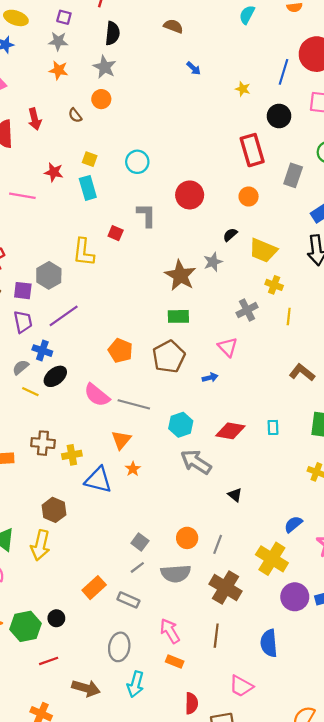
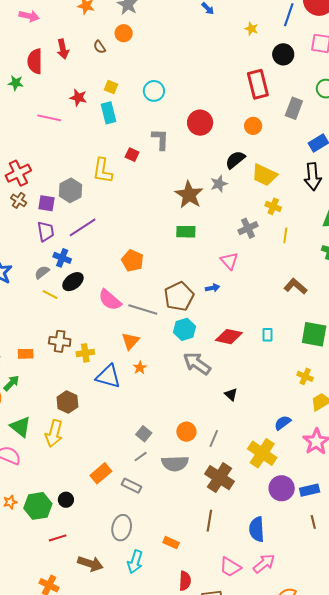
black semicircle: (230, 235) -> (235, 160), size x1.5
brown pentagon: (169, 357) -> (179, 296), moved
pink arrow: (170, 631) -> (264, 564), moved, turned 80

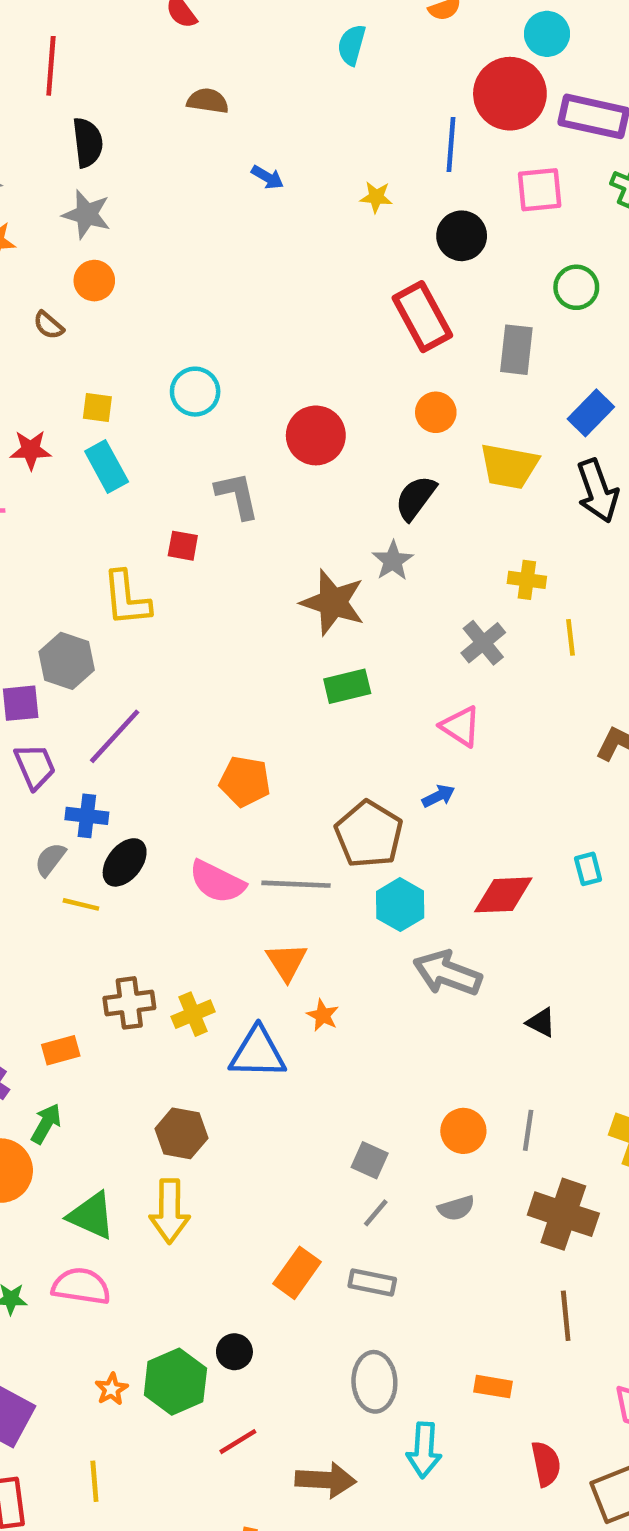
yellow trapezoid: (264, 175) -> (509, 466), moved
gray semicircle: (175, 463) -> (456, 1208), size x0.6

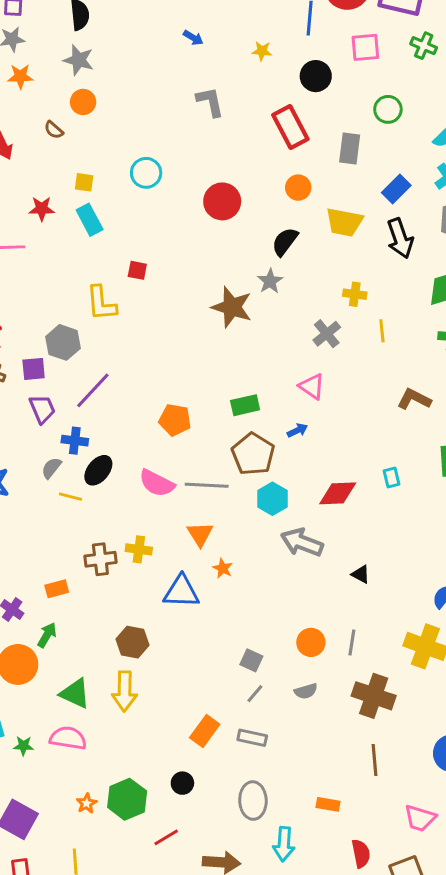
gray L-shape: (237, 495) -> (210, 102), moved
green rectangle: (347, 686) -> (245, 405), moved
yellow cross: (193, 1014) -> (139, 549), moved, turned 30
black circle: (234, 1352) -> (182, 783), moved

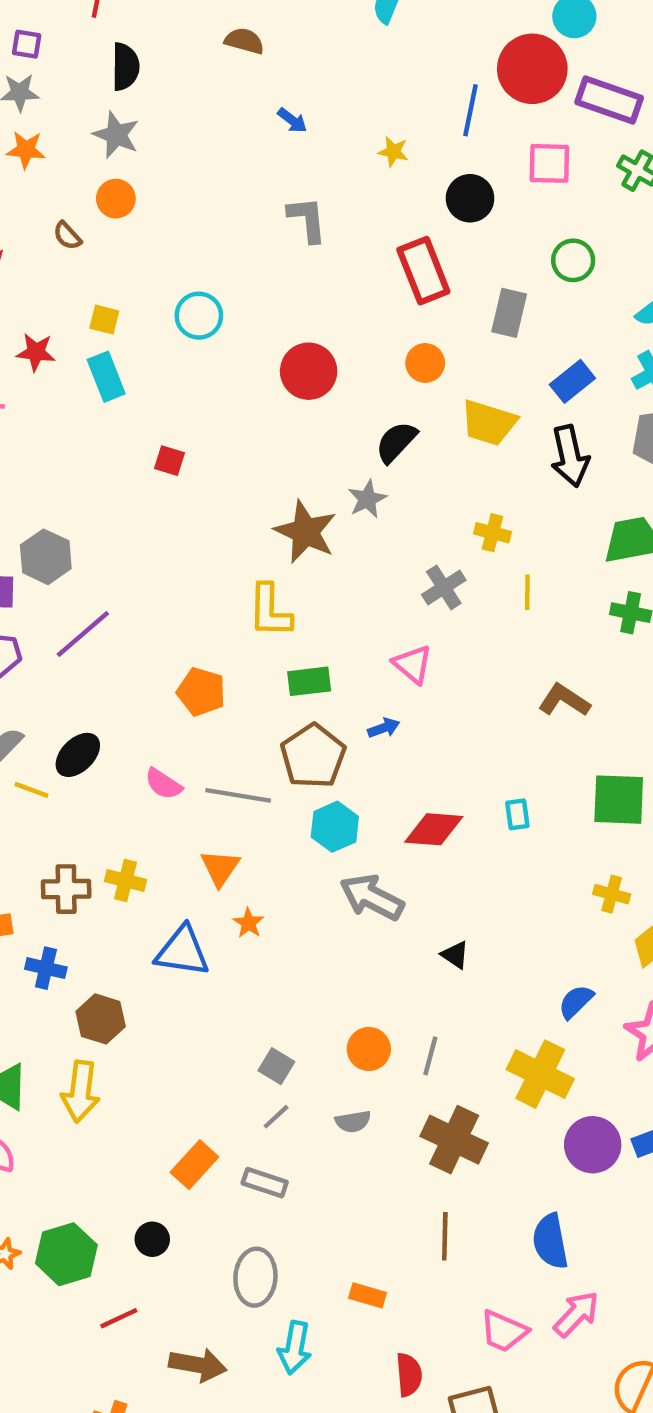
yellow L-shape: (101, 303) -> (270, 611), moved
blue cross: (75, 441) -> (46, 968), moved
pink semicircle: (157, 483) -> (163, 784), size x0.7

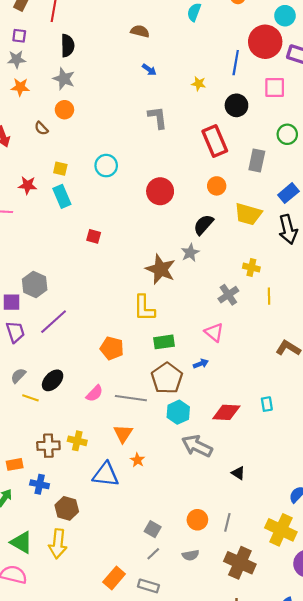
brown semicircle: (244, 41) -> (140, 31), moved
pink semicircle: (163, 784) -> (95, 393), turned -78

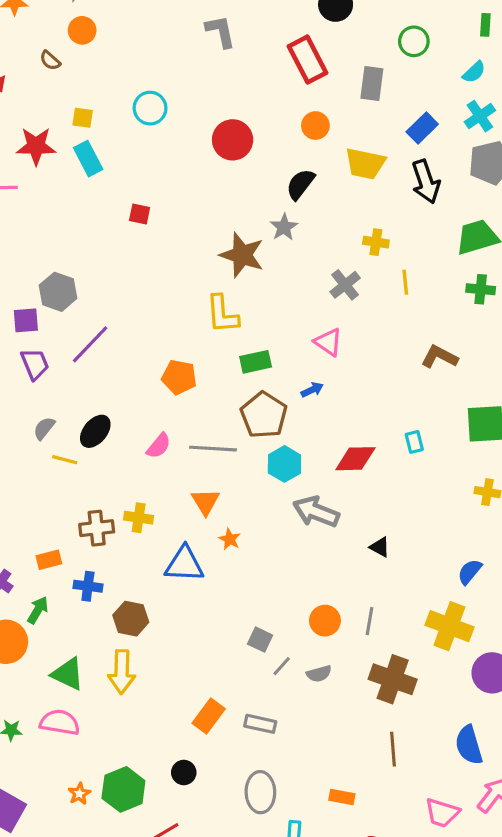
red star: (27, 185) -> (36, 146), size x1.4
gray line: (153, 554) -> (282, 666), moved

